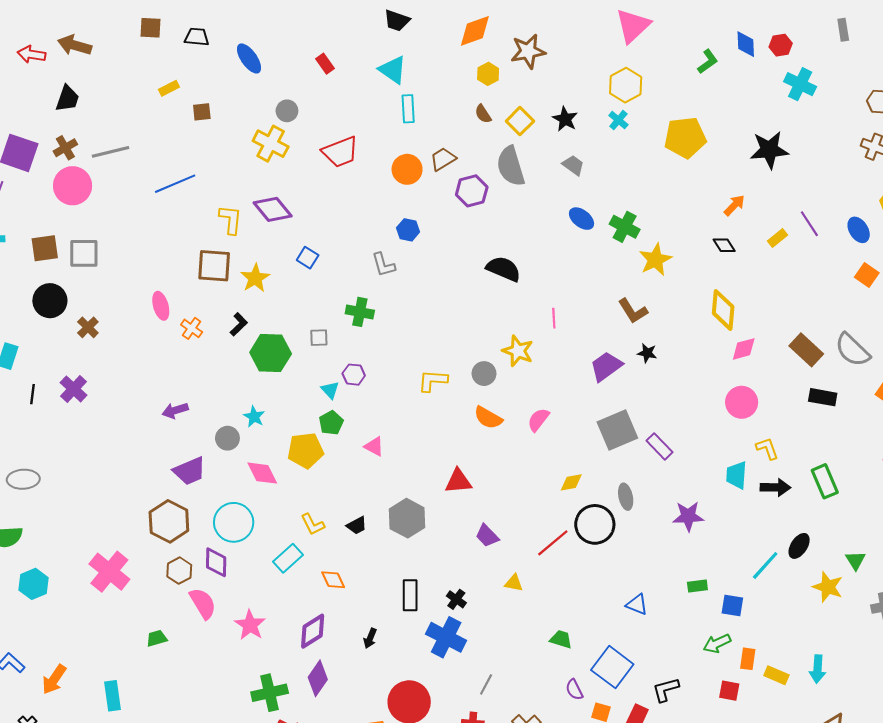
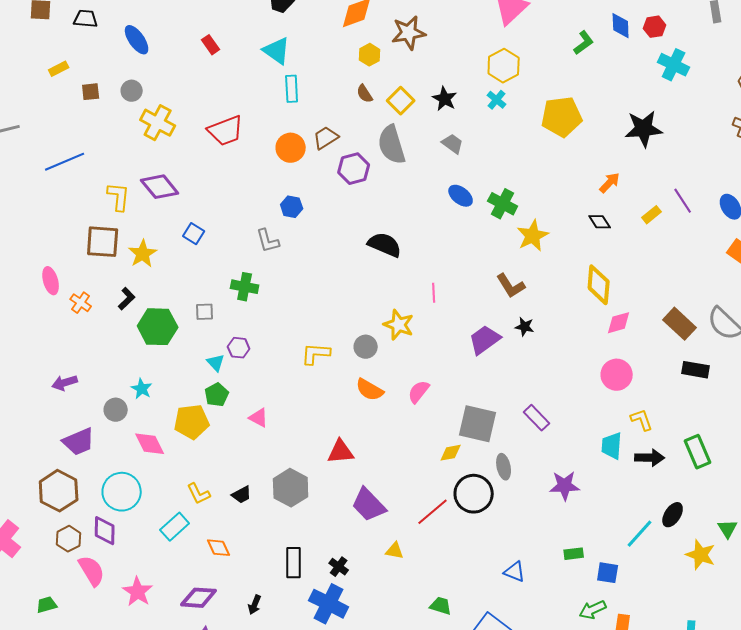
gray circle: (287, 111) -> (132, 91), moved
gray square: (617, 430) -> (478, 424), moved, turned 36
purple trapezoid: (487, 536) -> (369, 505), size x1.5
purple diamond: (313, 631) -> (199, 598), turned 36

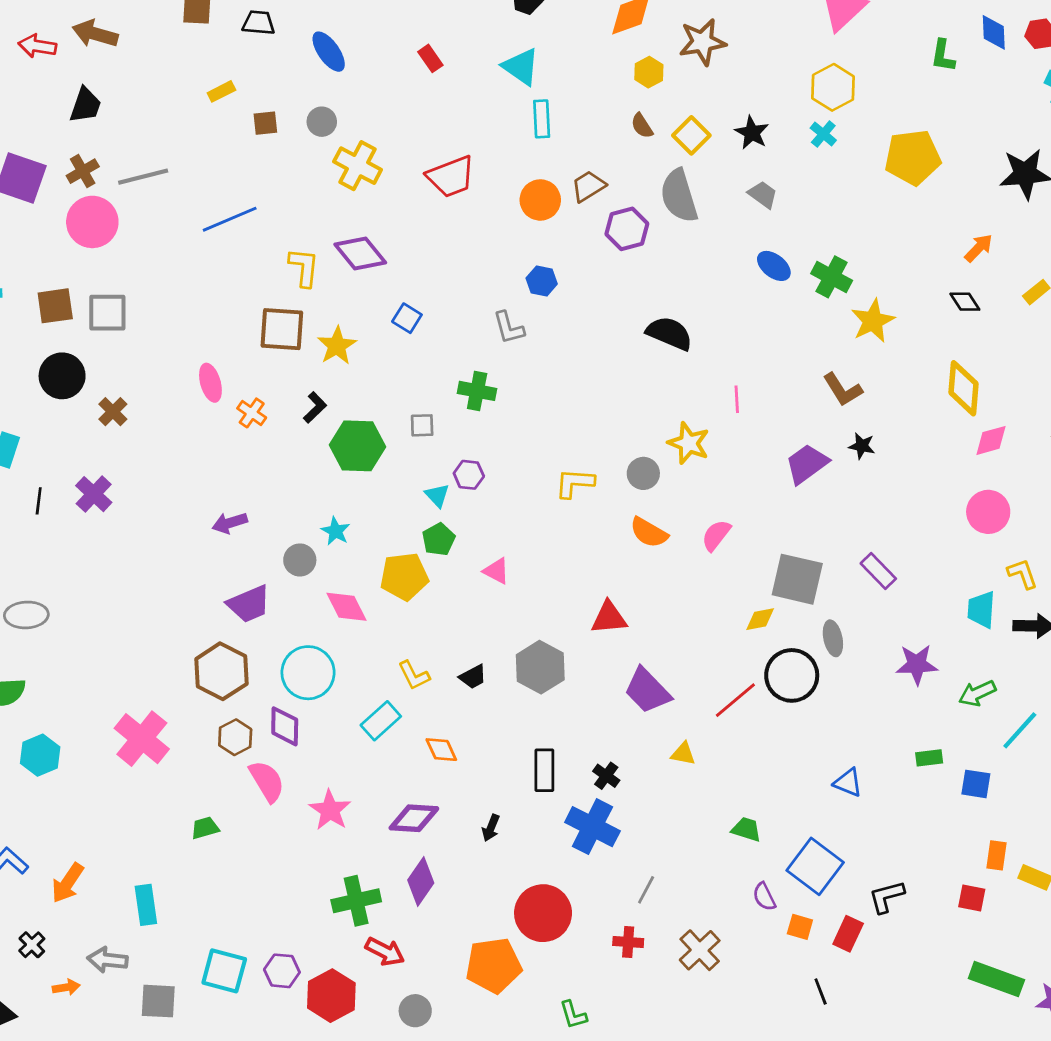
green L-shape: (584, 43) -> (943, 56), turned 135
green arrow: (593, 610) -> (977, 693), moved

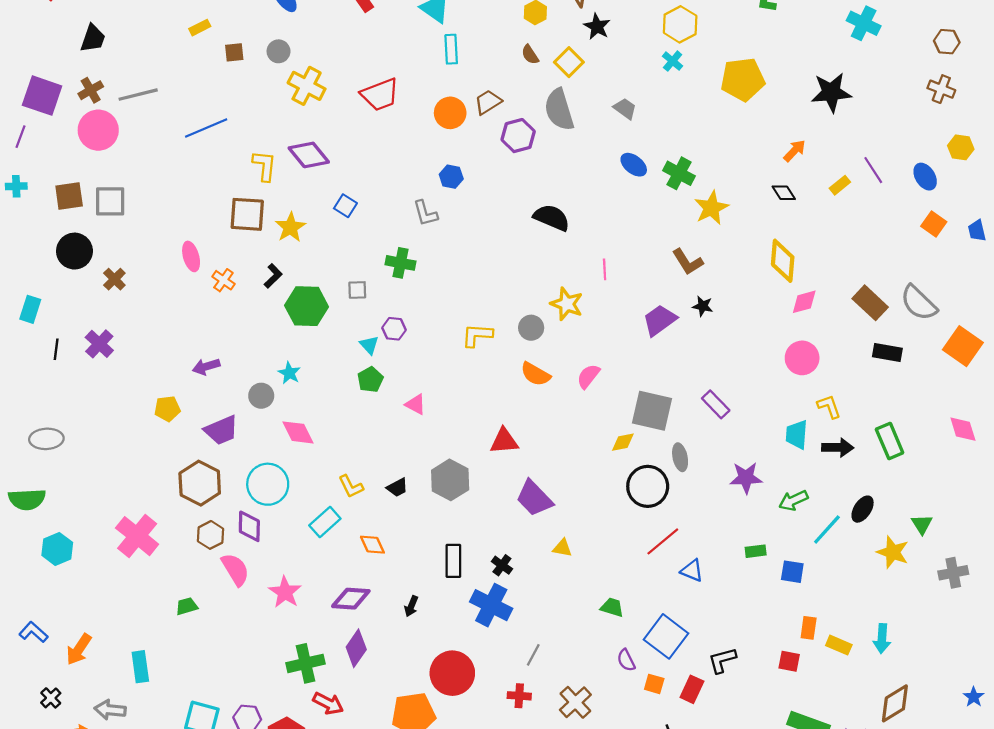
black star: (752, 133) -> (597, 27), moved
yellow pentagon: (404, 576) -> (167, 409), moved, size x0.7
red line: (735, 700) -> (663, 541), moved

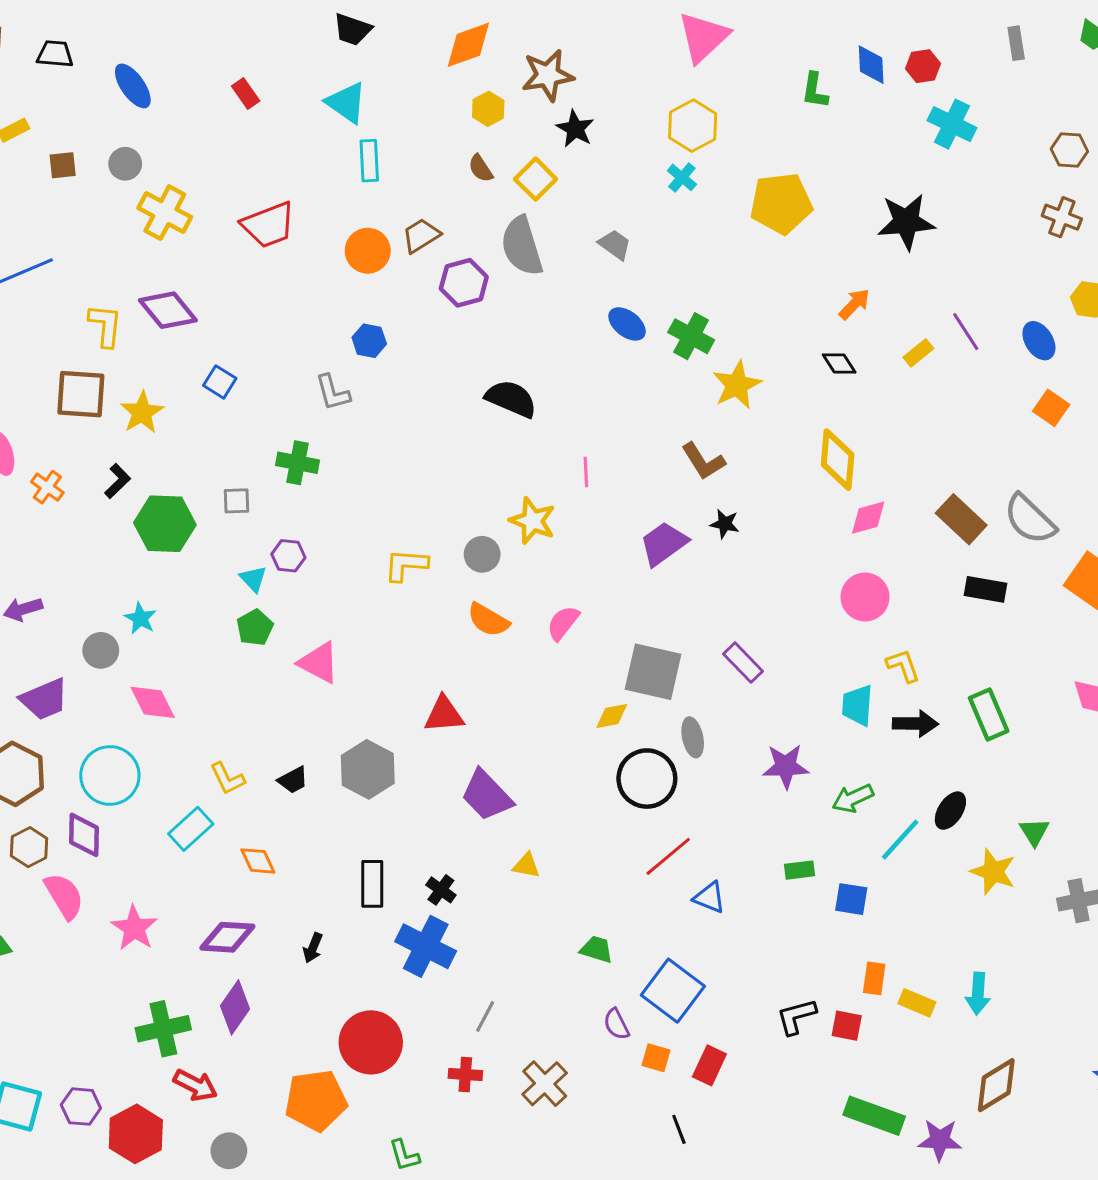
pink triangle: (416, 404) -> (319, 663), size x1.4
black L-shape: (722, 660) -> (796, 1017), moved

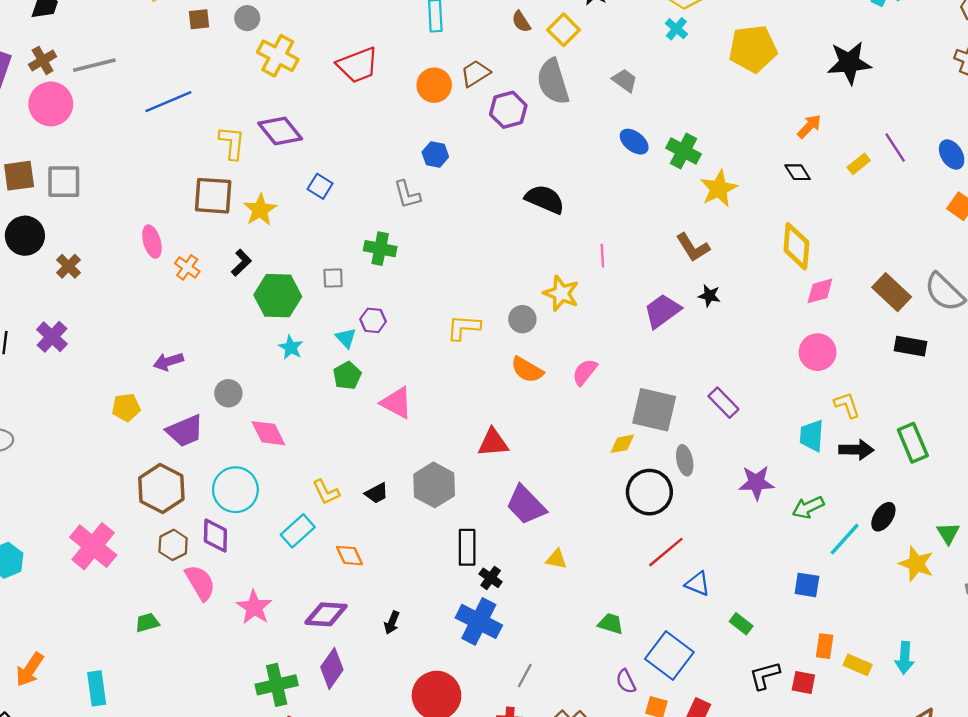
cyan star: (140, 618) -> (291, 347), moved
green rectangle: (799, 870) -> (741, 624), moved, turned 45
black rectangle: (372, 884) -> (467, 547), moved

